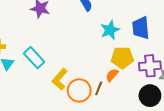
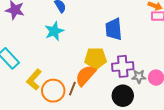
cyan star: (110, 30) -> (54, 31), moved
orange semicircle: (112, 75) -> (85, 76), size x1.6

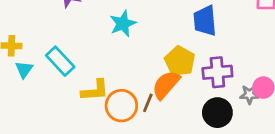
yellow pentagon: (96, 58) -> (180, 61), turned 30
gray star: (139, 77) -> (249, 94), moved
yellow L-shape: (34, 80) -> (95, 90), turned -135

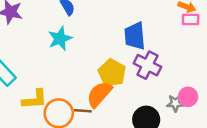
purple cross: (217, 72) -> (147, 65), moved, turned 32
brown line: (148, 103) -> (83, 111), turned 72

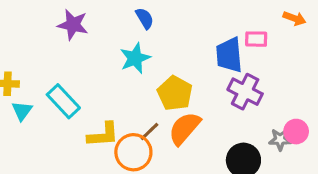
pink rectangle: (191, 19) -> (256, 39), moved
yellow pentagon: (112, 73) -> (175, 93), moved
brown line: (83, 111) -> (149, 132), moved, turned -48

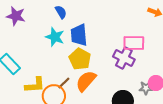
pink rectangle: (256, 39) -> (134, 43), moved, size x1.5
blue trapezoid: (229, 55) -> (79, 35), moved
cyan star: (135, 58) -> (55, 37), turned -30

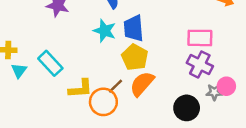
purple cross: (124, 58) -> (200, 65), moved

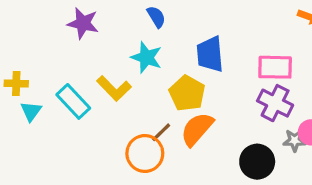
blue trapezoid: (134, 28) -> (210, 54), moved
yellow L-shape: (80, 89) -> (114, 88), moved, turned 50

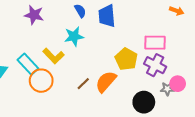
blue trapezoid: (210, 54) -> (107, 16), moved
cyan star: (146, 57) -> (74, 36), turned -30
yellow pentagon: (187, 93) -> (126, 59), moved
orange circle: (145, 153) -> (41, 81), moved

